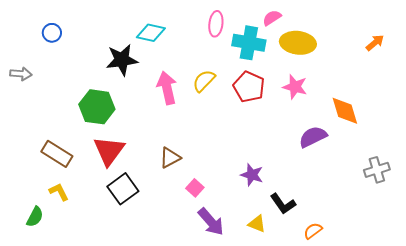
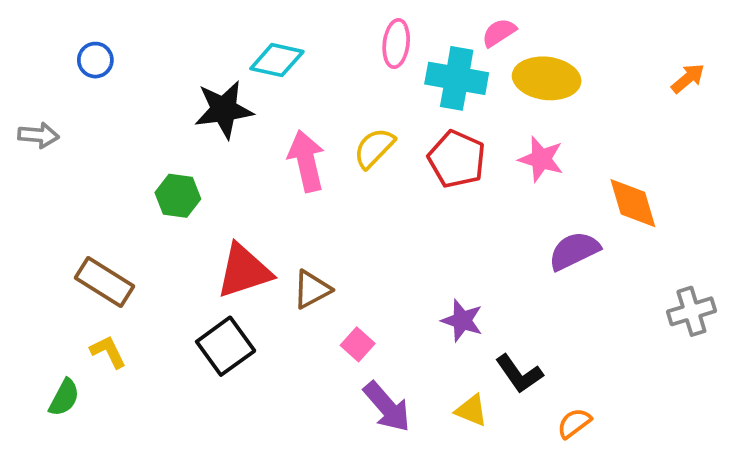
green hexagon: (97, 107) -> (178, 196), size x0.7
red triangle: (109, 151) -> (244, 271), moved, turned 36

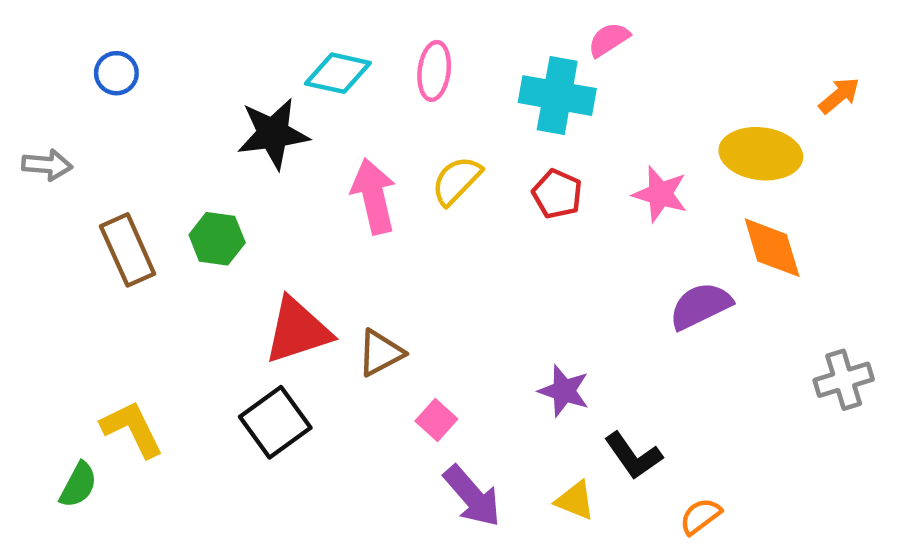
pink ellipse: (396, 44) -> (434, 71), moved
yellow ellipse: (547, 78) -> (761, 154), moved
red pentagon: (457, 159) -> (557, 194), size x0.7
brown rectangle: (105, 282) -> (128, 250), moved, turned 34
yellow L-shape: (108, 352) -> (132, 429), size x1.4

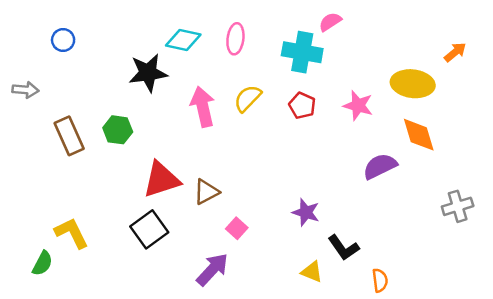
purple arrow: (472, 496) -> (212, 269), moved, turned -96
orange semicircle: (700, 516) -> (380, 280), turned 120

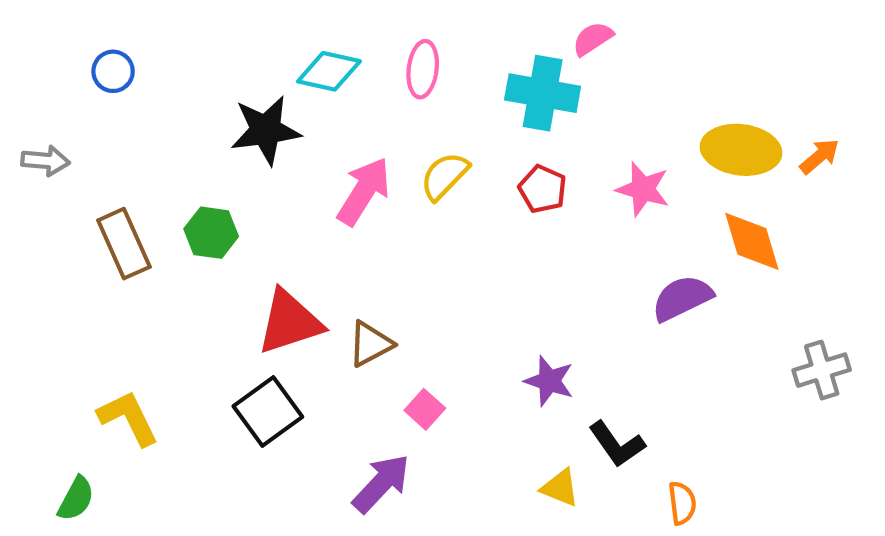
orange arrow: (455, 52) -> (819, 156), moved
pink arrow: (203, 107) -> (364, 191), turned 45
green semicircle: (42, 263) -> (76, 499), moved

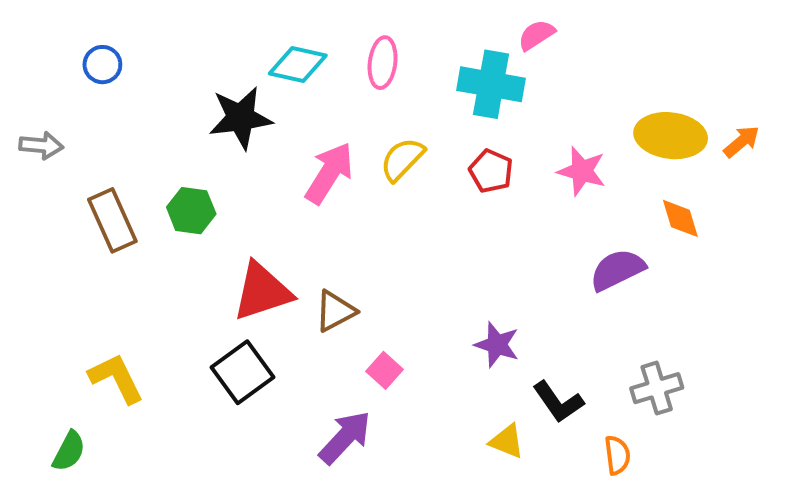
orange diamond: (752, 241) -> (680, 218), size x0.7
gray cross: (822, 370) -> (657, 388), moved

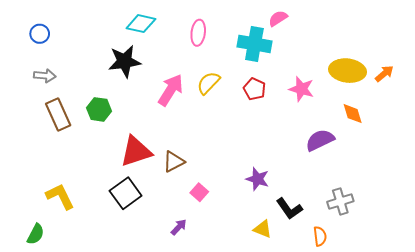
blue circle: (102, 65) -> (40, 34), moved
cyan diamond: (298, 65) -> (141, 24), moved
gray arrow: (41, 145) -> (45, 76), moved
purple arrow: (345, 437) -> (179, 227), size x0.6

